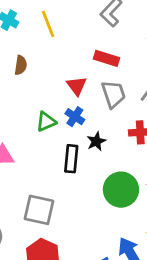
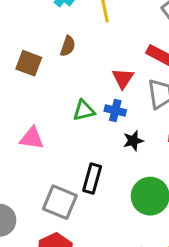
blue cross: (75, 117) -> (115, 110), turned -30
black rectangle: (71, 159) -> (92, 178), moved

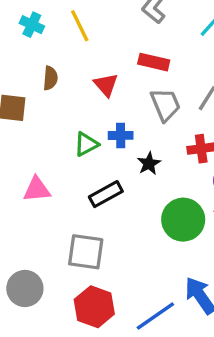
red triangle: (123, 78) -> (106, 85), moved
black rectangle: (92, 178) -> (106, 194), moved, turned 60

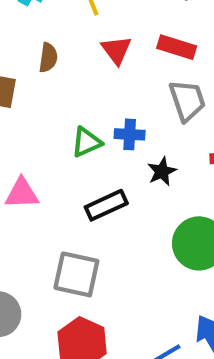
red triangle: (106, 85) -> (116, 50), moved

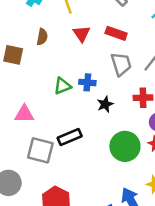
black rectangle: (106, 205) -> (70, 137), moved
gray square: (76, 274) -> (40, 150), moved

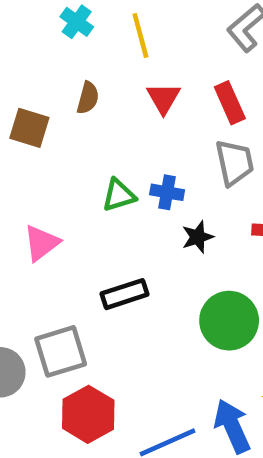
red rectangle: (116, 33) -> (230, 103), turned 42
pink triangle: (24, 114) -> (41, 243), turned -42
gray square: (40, 150) -> (61, 351), moved, turned -36

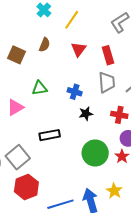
yellow line: (140, 35) -> (72, 20), turned 42
green triangle: (119, 195) -> (39, 88), moved
gray square: (61, 351) -> (18, 157), turned -30

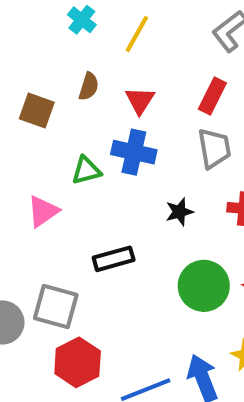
red triangle: (78, 49) -> (140, 100), moved
red rectangle: (108, 55) -> (212, 96), turned 48
blue cross: (75, 92) -> (134, 152), moved, size x1.5
gray square: (18, 157) -> (56, 307), turned -30

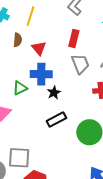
brown semicircle: (89, 86) -> (18, 40), moved
black star: (179, 212) -> (54, 93), moved
black rectangle: (114, 259) -> (56, 120), moved

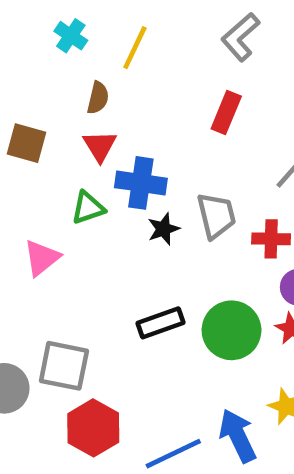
red triangle: (39, 48) -> (100, 146), moved
gray trapezoid: (80, 64) -> (216, 216), moved
black rectangle: (56, 120) -> (160, 323), moved

